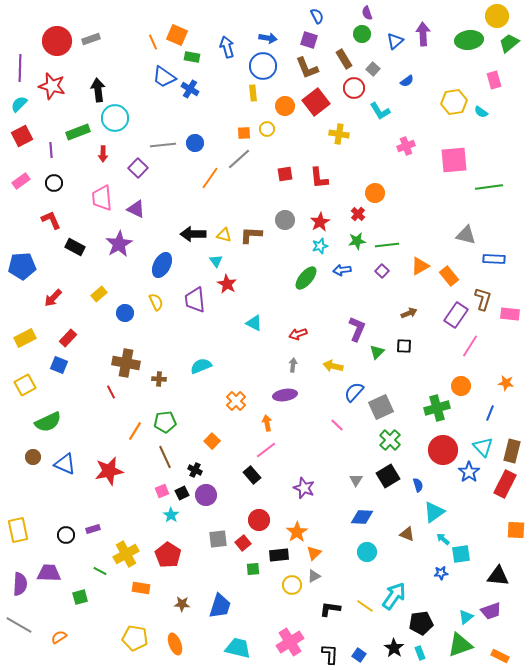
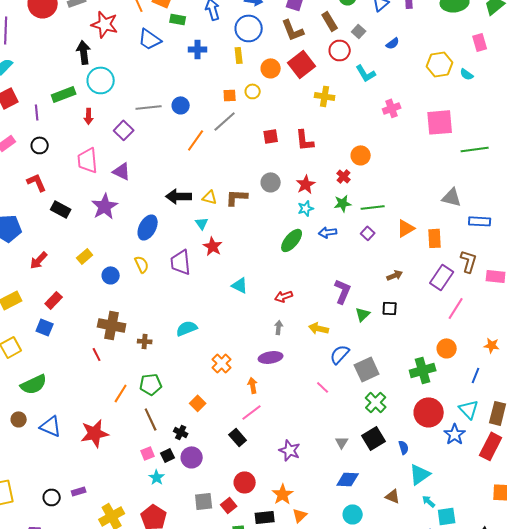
red star: (52, 86) -> (105, 24), moved
blue cross: (190, 89) -> (198, 49), moved, turned -30
orange rectangle: (449, 276) -> (435, 238), turned 36

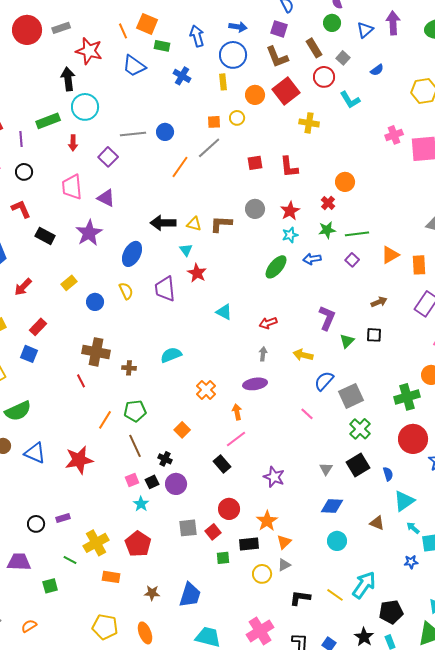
blue cross: (198, 49) -> (182, 76), turned 30
pink cross: (392, 108) -> (394, 135), moved

